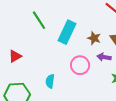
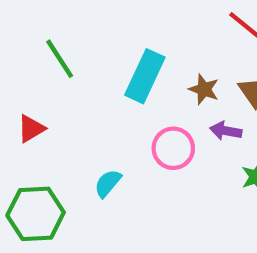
green line: (39, 20) -> (60, 59), moved
cyan semicircle: (50, 81) -> (108, 183), turned 32

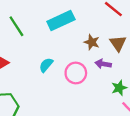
cyan rectangle: (145, 76) -> (61, 21), moved, turned 40
cyan semicircle: (108, 183) -> (46, 65), moved

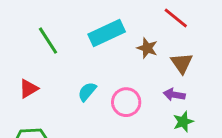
brown star: (92, 42) -> (147, 48), moved
purple arrow: (103, 64) -> (174, 95), moved

